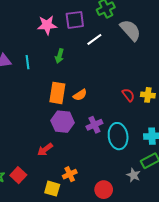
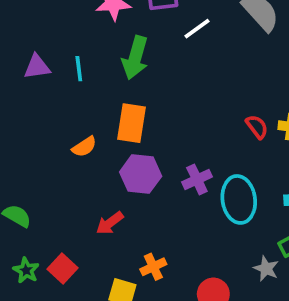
green arrow: (59, 56) -> (135, 58), size x1.6
orange semicircle: (80, 95) -> (84, 147), moved

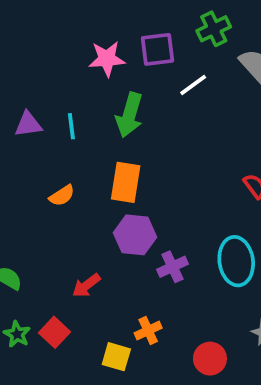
orange semicircle: (84, 147) -> (62, 196), moved
purple cross: (197, 179) -> (172, 267), moved
red arrow: (110, 223) -> (86, 285), moved

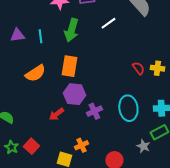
white line: (193, 85) -> (108, 23), moved
orange semicircle: (62, 196) -> (35, 73), size x1.5
red arrow: (86, 285) -> (56, 114), moved

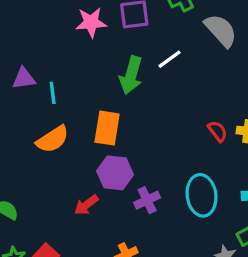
green arrow: (71, 30) -> (131, 75), moved
cyan line: (40, 36) -> (53, 93), moved

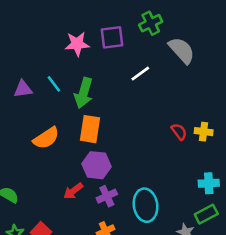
green arrow: (131, 75) -> (84, 93), moved
cyan line: (53, 93) -> (54, 84), moved, turned -30
cyan ellipse: (202, 195) -> (146, 205), moved
purple cross: (147, 200) -> (107, 196), moved

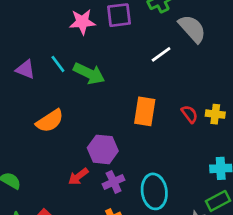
white line: (140, 74) -> (161, 54), moved
purple triangle: (23, 89) -> (25, 69), turned 30
green arrow: (84, 93) -> (89, 73), turned -80
orange rectangle: (90, 129) -> (145, 111), moved

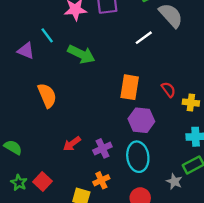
cyan line: (58, 64) -> (47, 35), moved
yellow cross: (215, 114) -> (191, 103), moved
orange semicircle: (50, 121) -> (47, 95), turned -80
purple hexagon: (103, 149) -> (141, 120), moved

